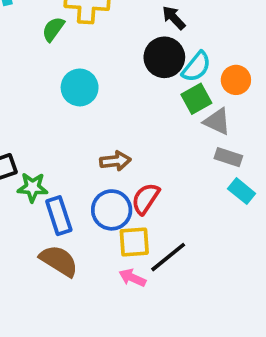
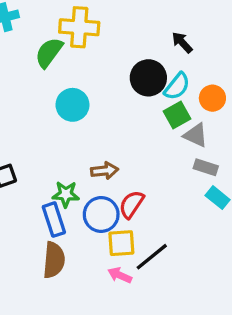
black arrow: (174, 18) -> (182, 42), moved
green semicircle: (53, 29) -> (49, 53), size x1.4
green star: (32, 187) -> (66, 194), moved
brown semicircle: (59, 261) -> (54, 260), turned 63

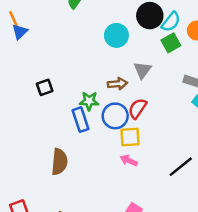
cyan circle: (72, 105) -> (116, 35), moved
gray triangle: (196, 135) -> (142, 70), moved, turned 42
black line: (152, 257) -> (181, 167), moved
brown semicircle: (54, 260) -> (59, 162), moved

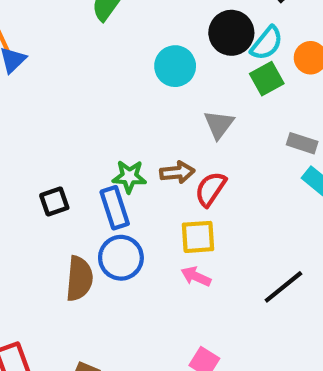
brown arrow: (118, 84) -> (177, 172), moved
black square: (45, 87) -> (54, 201), moved
blue circle: (115, 116) -> (121, 258), moved

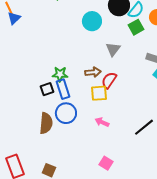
green star: (129, 177) -> (60, 74), moved
black square: (54, 201) -> (47, 89), moved
yellow square: (198, 237) -> (99, 93), moved

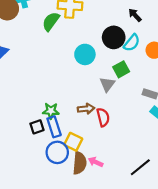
green square: (136, 27) -> (121, 69), moved
red semicircle: (109, 80) -> (103, 117), turned 132
yellow square: (99, 93) -> (73, 142), moved, turned 30
brown semicircle: (46, 123) -> (80, 163), moved

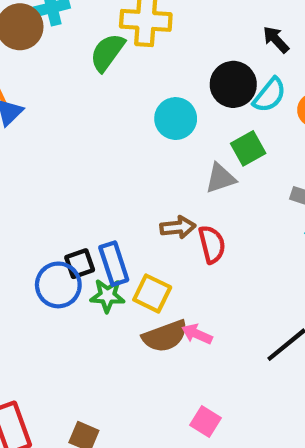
gray triangle: (107, 84) -> (220, 178), turned 35
green star: (51, 111) -> (107, 296), moved
blue circle: (57, 152) -> (58, 285), moved
brown semicircle: (80, 163) -> (165, 336), turned 65

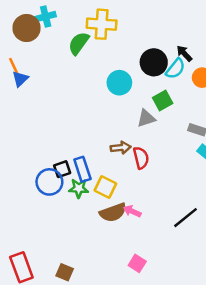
black arrow: (276, 40) -> (184, 53), moved

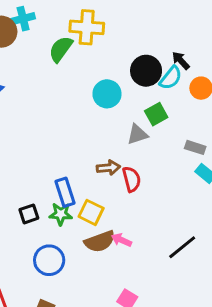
black square: (62, 169) -> (29, 214), moved
blue circle: (49, 182) -> (49, 260), moved

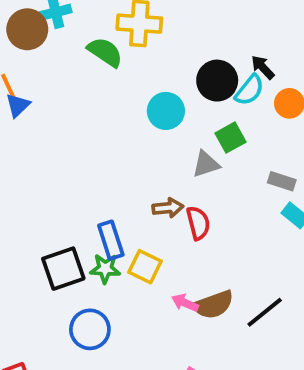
green semicircle: (61, 49) -> (105, 52), turned 88
black square: (29, 214) -> (63, 269), size x1.6
brown semicircle: (100, 241) -> (213, 305), moved

